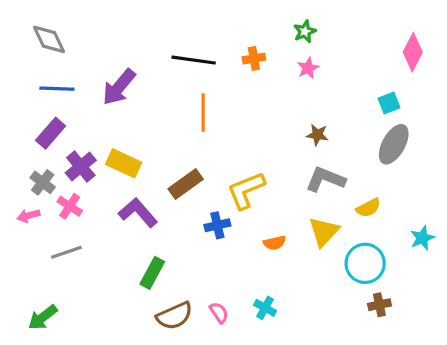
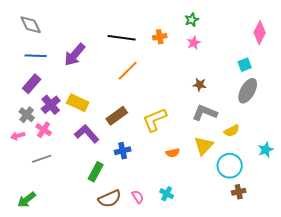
orange line: (203, 112) -> (128, 71), turned 45
blue cross: (217, 225) -> (123, 151), moved

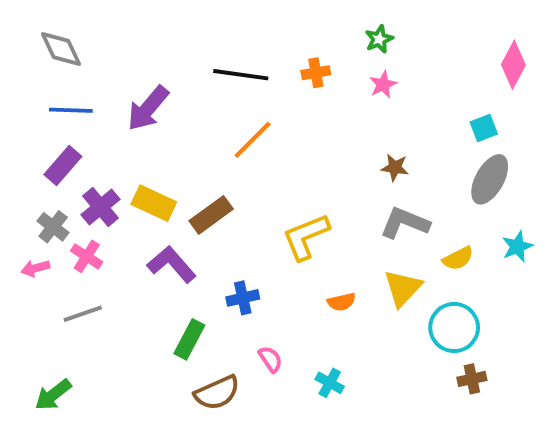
brown rectangle: (117, 116) -> (211, 215), moved
cyan star: (266, 150) -> (517, 247), moved
pink semicircle: (138, 197) -> (270, 359), moved

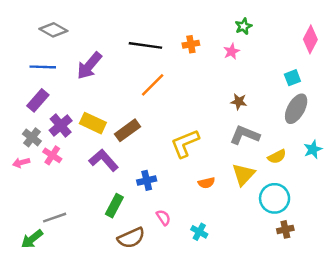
green star: (379, 39) -> (243, 26), moved
gray diamond: (61, 49) -> (53, 30), moved, turned -36
gray line: (83, 314) -> (55, 218), moved

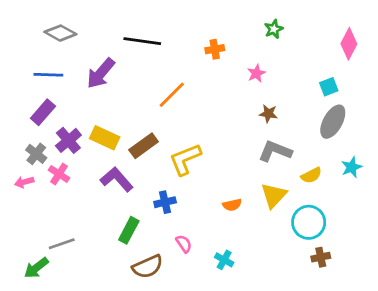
black line: (145, 45) -> (142, 41), moved
pink star: (232, 51) -> (256, 73), moved
yellow L-shape: (185, 143) -> (185, 159), moved

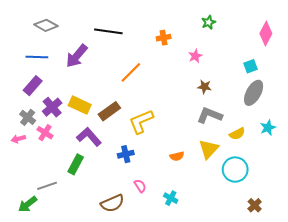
green rectangle: (129, 230) -> (76, 164), moved
brown cross: (321, 257) -> (255, 205), moved, turned -32

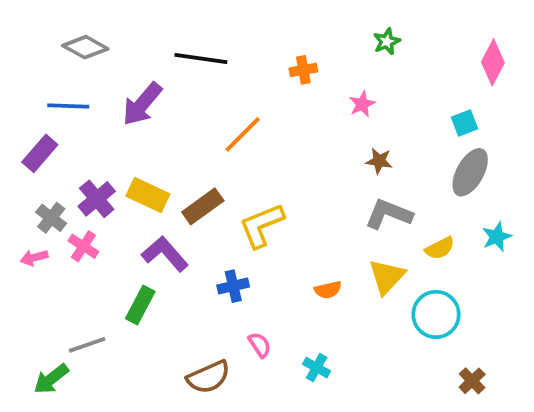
purple rectangle: (33, 86) -> (40, 153), moved

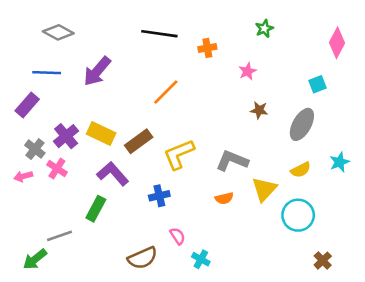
black line: (201, 59) -> (159, 34), moved
gray ellipse: (470, 172) -> (302, 124), moved
gray L-shape: (389, 214) -> (232, 161), moved
cyan cross: (317, 368) -> (201, 259), moved

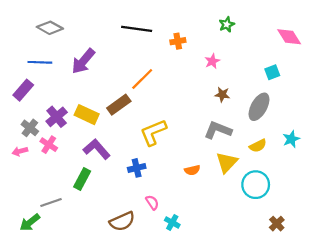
pink diamond: (337, 43) -> (289, 37), turned -60
brown rectangle: (139, 141) -> (119, 105), moved
gray L-shape: (232, 161) -> (218, 130), moved

